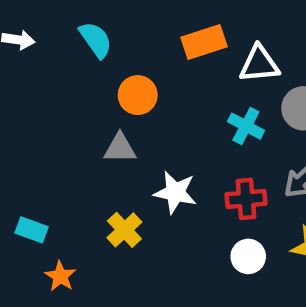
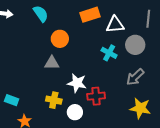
red cross: (246, 199) -> (96, 96), moved
yellow cross: (124, 230) -> (54, 100), turned -35
white circle: (248, 256) -> (75, 112), moved

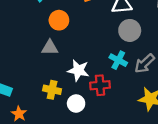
gray circle: (135, 45) -> (130, 30), moved
cyan cross: (109, 53) -> (118, 60), moved

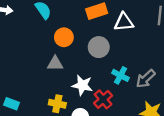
gray circle: (130, 30) -> (99, 47), moved
red cross: (100, 85) -> (103, 99), turned -36

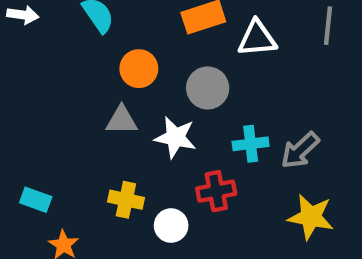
cyan cross: (121, 75) -> (251, 144), turned -35
white star: (82, 85) -> (175, 137), moved
red cross: (103, 99) -> (216, 191), turned 30

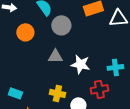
orange circle: (139, 69) -> (25, 32), moved
gray circle: (208, 88) -> (61, 25), moved

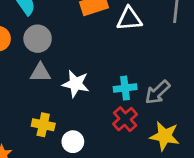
gray circle: (61, 25) -> (38, 39), moved
red cross: (99, 89) -> (125, 119), moved, turned -30

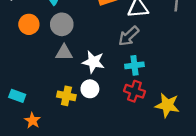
gray arrow: (158, 92) -> (129, 36), moved
red cross: (125, 119) -> (134, 91), turned -30
white circle: (73, 142) -> (90, 89), moved

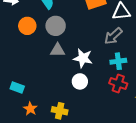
yellow cross: (66, 96) -> (60, 111), moved

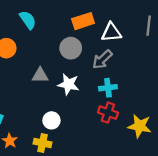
gray circle: (56, 26) -> (71, 48), moved
white circle: (80, 81) -> (51, 120), moved

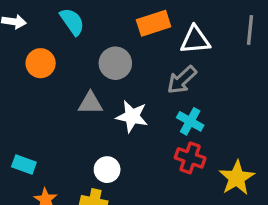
gray circle: (71, 48) -> (115, 63), moved
cyan cross: (108, 88) -> (190, 121), turned 36
yellow star: (140, 126) -> (237, 178), turned 30

